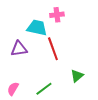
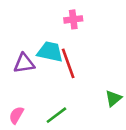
cyan trapezoid: (37, 28) -> (50, 52), moved
green triangle: (77, 76) -> (113, 98), moved

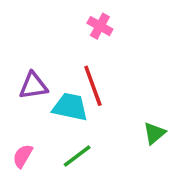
pink cross: (73, 19) -> (100, 26), turned 36
cyan trapezoid: (50, 52) -> (70, 107), moved

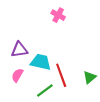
red line: (93, 86) -> (61, 75), moved
pink semicircle: (23, 156) -> (17, 75), moved

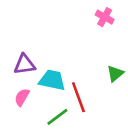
pink cross: (58, 15) -> (105, 17), moved
green triangle: (90, 77) -> (115, 74), moved

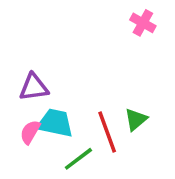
green triangle: (115, 74) -> (136, 119), moved
cyan trapezoid: (52, 80) -> (55, 123), moved

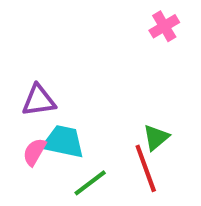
pink cross: (143, 23) -> (164, 26), turned 30
red line: (107, 132) -> (146, 168), moved

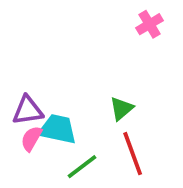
purple triangle: (39, 100) -> (28, 110), moved
green triangle: (156, 137) -> (121, 109), moved

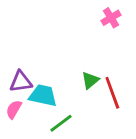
pink semicircle: (31, 139) -> (14, 109), moved
red line: (133, 154) -> (112, 93), moved

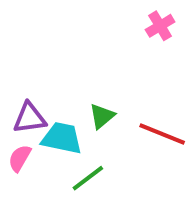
green triangle: (90, 80) -> (102, 116), moved
red line: (112, 93) -> (162, 134), turned -48

